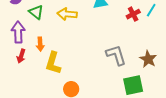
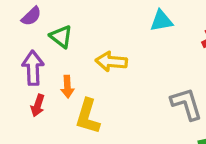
yellow arrow: (67, 14) -> (111, 62), moved

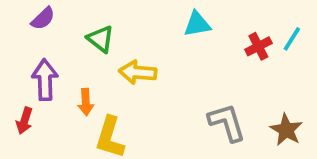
green triangle: (61, 37) -> (101, 39), moved
red arrow: (38, 105) -> (24, 121), moved

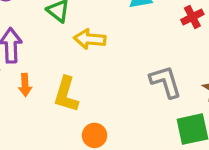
orange arrow: (86, 102) -> (25, 85), moved

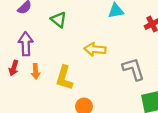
yellow arrow: (90, 39) -> (95, 49), moved

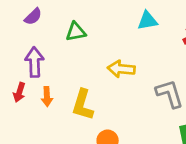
green triangle: (59, 20) -> (76, 32), turned -49

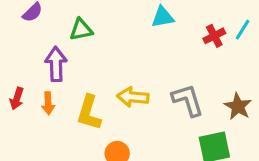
purple arrow: (34, 62) -> (56, 64), moved
yellow arrow: (121, 69) -> (133, 97), moved

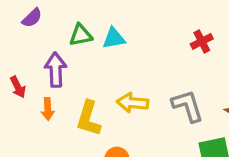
cyan triangle: (163, 17) -> (114, 38), moved
red cross: (214, 36) -> (202, 41), moved
red arrow: (17, 99) -> (18, 87), moved, turned -45

